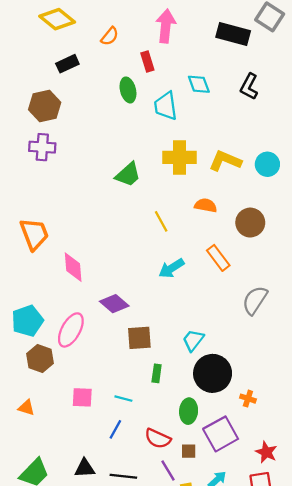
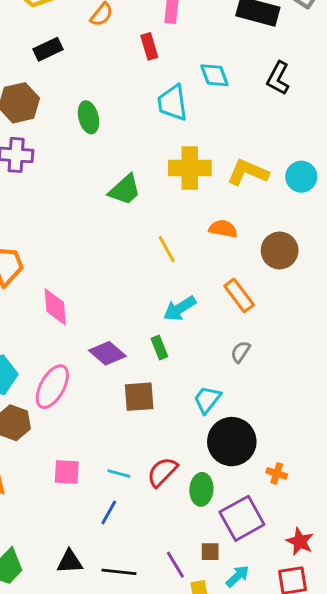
green ellipse: (128, 90) -> (88, 117), moved
gray semicircle: (255, 300) -> (240, 352), moved, size x0.6
green rectangle: (157, 373) -> (159, 347), moved, turned -30
red semicircle: (158, 439) -> (162, 472), moved, turned 110
brown square: (189, 451) -> (210, 552), moved

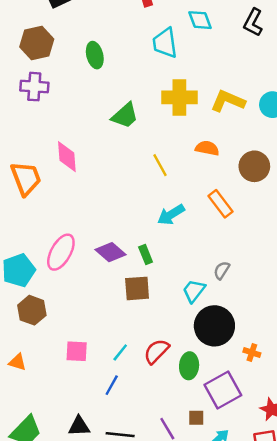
pink diamond: (55, 307) -> (67, 157), moved
green rectangle: (159, 347) -> (146, 255), moved
gray semicircle: (240, 352) -> (222, 270), moved
pink ellipse: (52, 387) -> (61, 252), moved
cyan line: (119, 473) -> (120, 352), turned -66

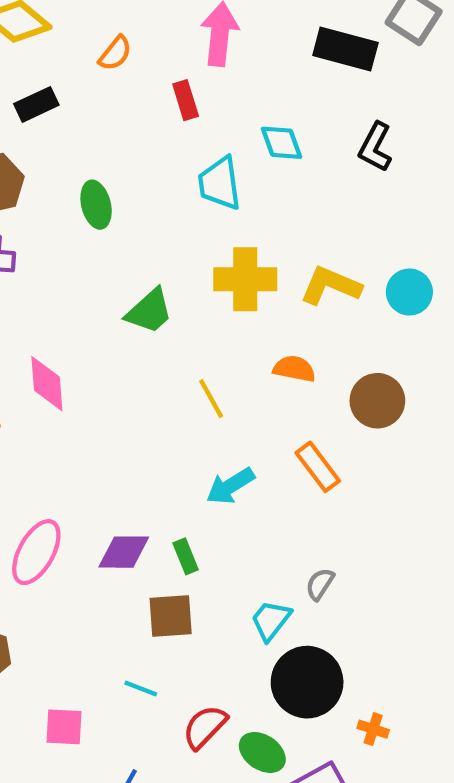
purple diamond: (110, 252) -> (124, 552), turned -40
cyan line: (120, 352) -> (141, 689), moved, turned 72
green ellipse: (189, 366) -> (262, 752), turned -60

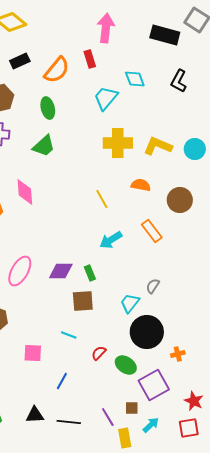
orange semicircle: (115, 53) -> (57, 70), moved, size x1.6
cyan trapezoid: (220, 183) -> (106, 98), turned 48
green trapezoid: (149, 311) -> (44, 146), moved
red semicircle: (205, 727) -> (99, 353), size x0.7
orange cross: (373, 729) -> (178, 354), turned -32

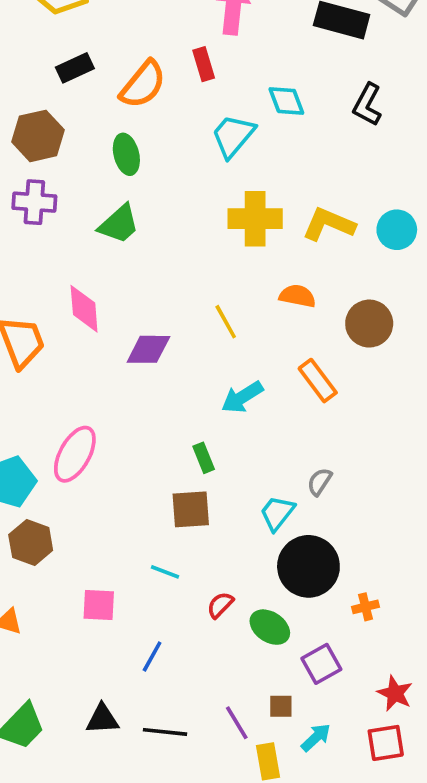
purple diamond: (61, 271) -> (148, 349), moved
purple square: (154, 385) -> (321, 664), size x0.7

